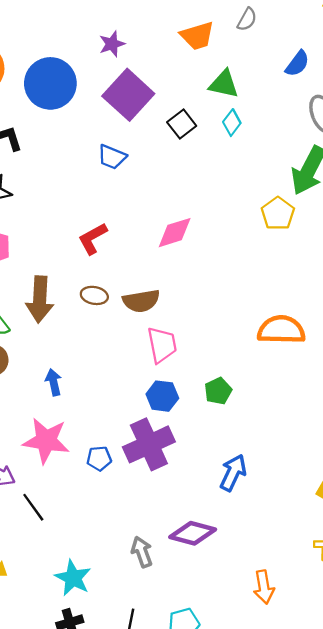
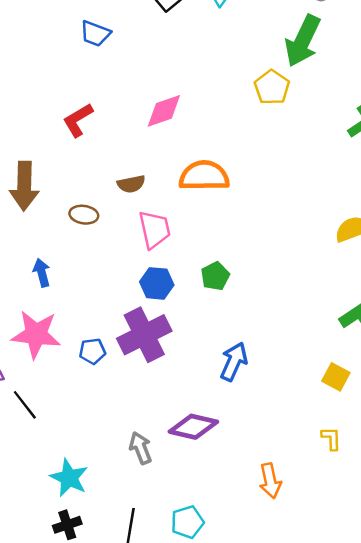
brown ellipse: (94, 295) -> (84, 215), moved
brown semicircle: (141, 301) -> (131, 184), size x0.7
orange semicircle: (281, 330) -> (204, 176), moved

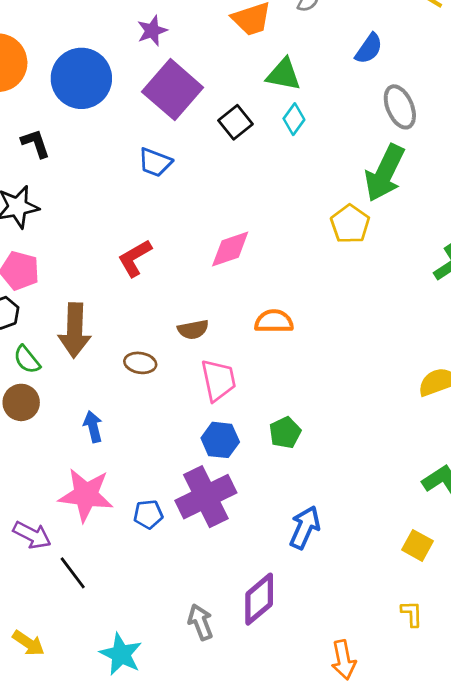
orange semicircle: (204, 176) -> (274, 321), size x0.7
purple diamond: (193, 427) -> (259, 599), turned -54

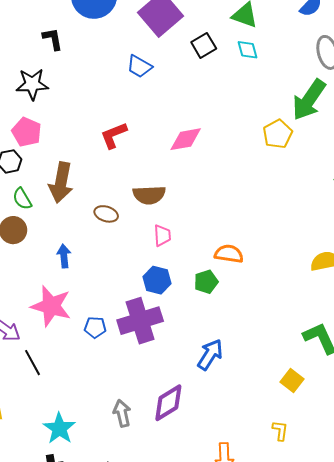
cyan diamond: (294, 119) -> (248, 50), turned -60
orange semicircle: (274, 321) -> (229, 254), moved
brown semicircle: (193, 330) -> (149, 195), size x1.4
pink trapezoid: (218, 380) -> (162, 235), size x0.7

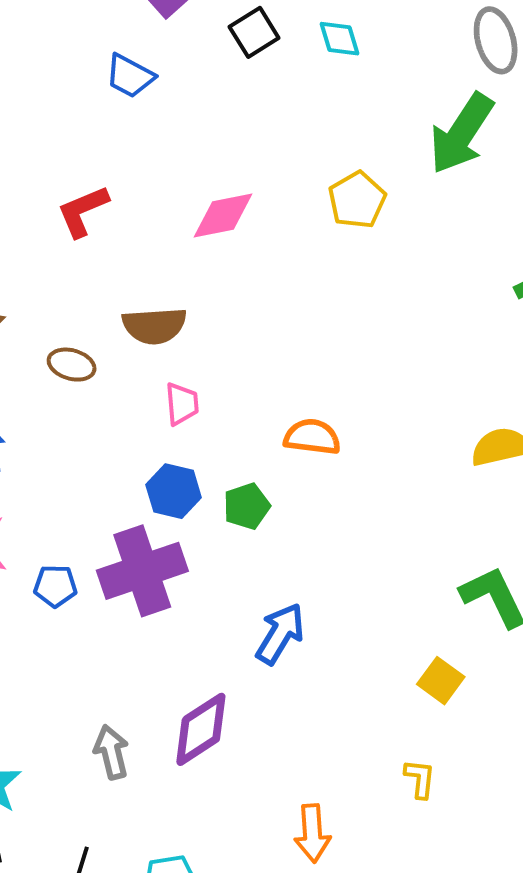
yellow pentagon: (278, 134) -> (357, 200), moved
green pentagon: (206, 282) -> (247, 506), moved

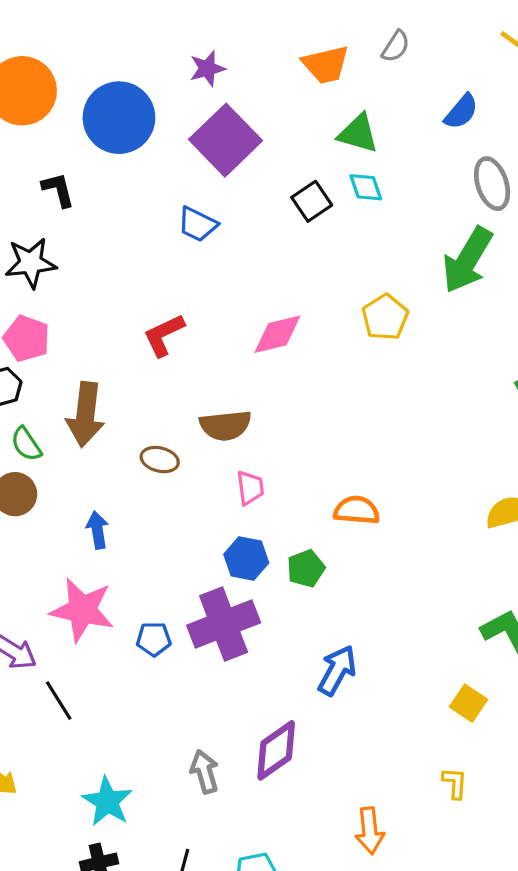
black square: (254, 32) -> (312, 201), moved

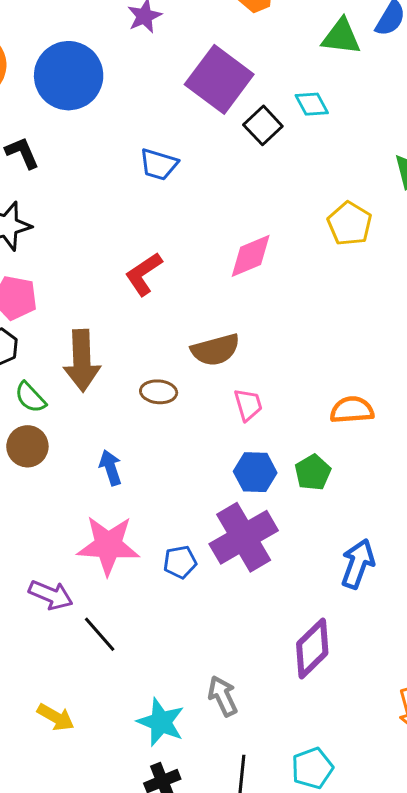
green triangle: (358, 133) -> (341, 37), moved
purple square: (225, 140) -> (219, 79), moved
gray arrow: (204, 772) -> (223, 696), moved

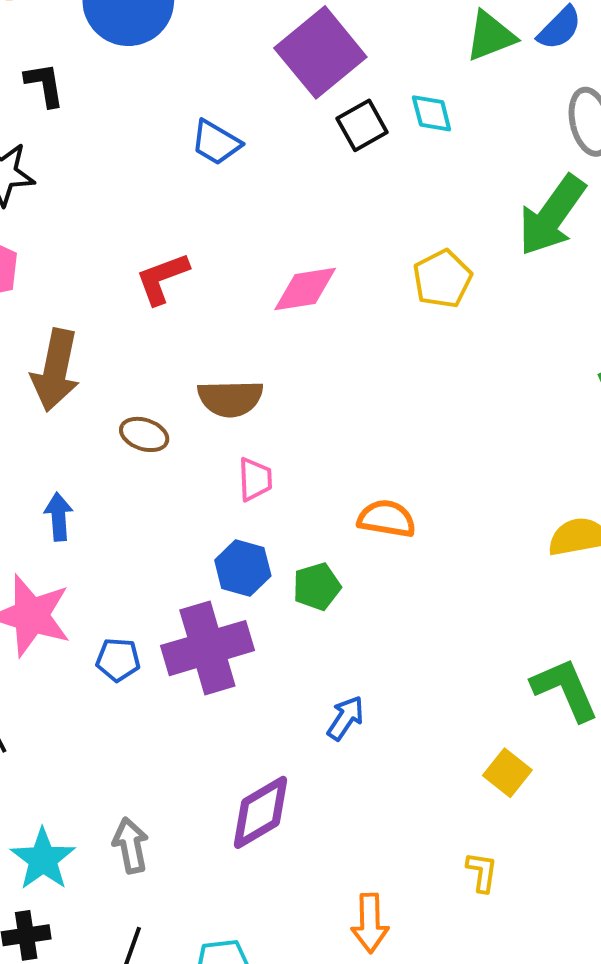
green triangle: (341, 37) -> (491, 36), turned -42
blue arrow: (358, 564) -> (346, 718), size x0.7

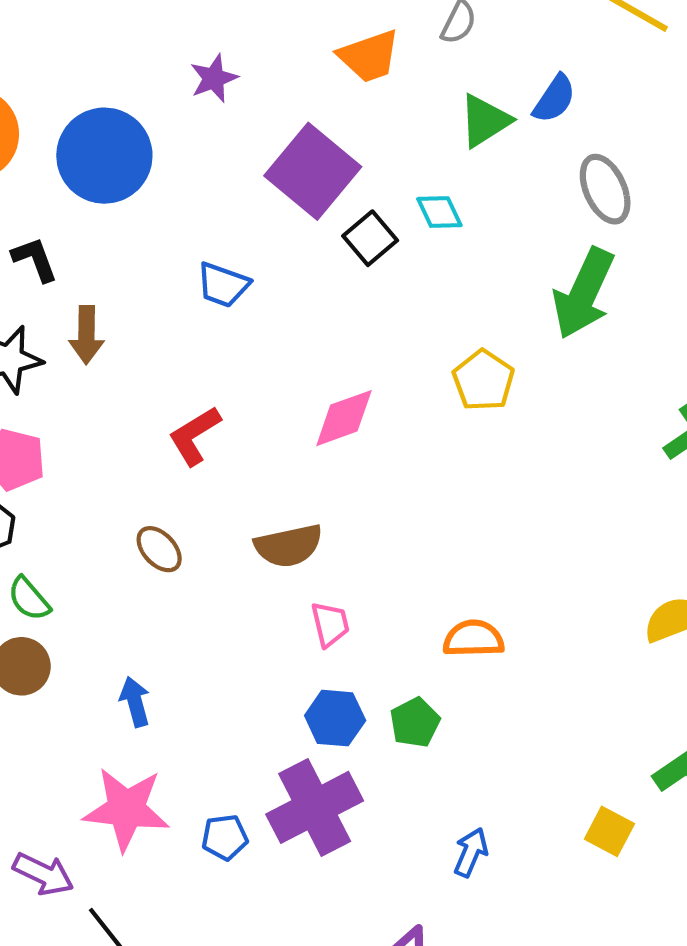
brown arrow: (55, 370) -> (86, 335), moved, size x0.7
brown ellipse: (144, 434) -> (159, 549), moved, turned 39
yellow square: (507, 773) -> (609, 831), moved

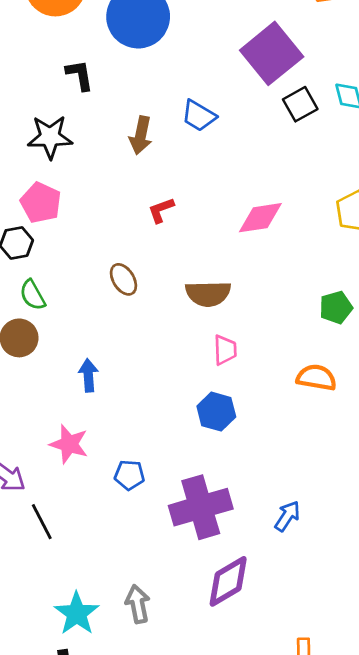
brown arrow: (86, 335) -> (141, 135), moved
red L-shape: (195, 436) -> (161, 210), size x0.7
green pentagon: (415, 723) -> (336, 307), moved
purple cross: (315, 807) -> (201, 507), moved
pink star: (126, 809) -> (69, 444), size x0.7

